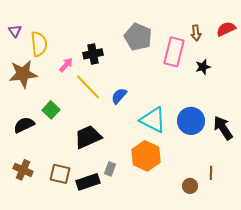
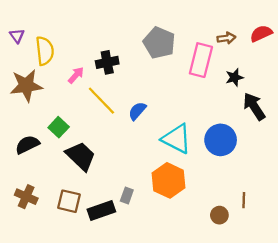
brown arrow: (196, 33) -> (226, 38), turned -91
black arrow: (223, 128) -> (254, 106), moved
black trapezoid: (88, 137) -> (81, 156), moved, turned 68

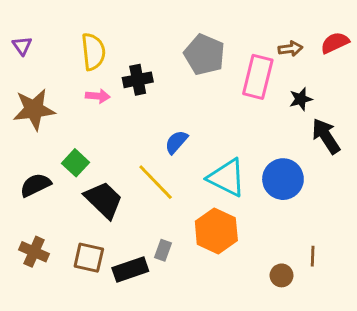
yellow semicircle: (45, 51) -> (93, 52), moved
pink arrow: (76, 75) -> (98, 96), turned 54
yellow line: (101, 101) -> (156, 182), moved

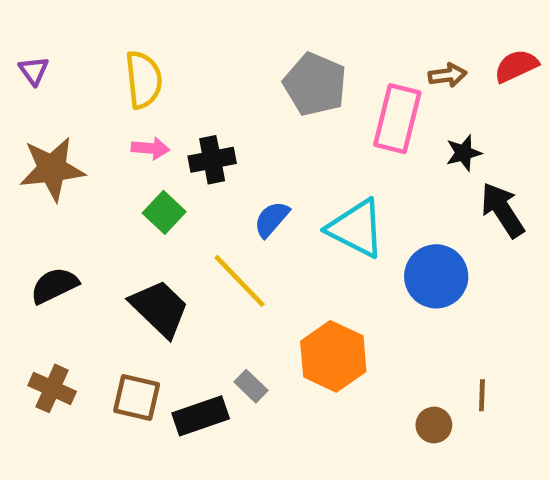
black cross: (138, 80) -> (212, 160), moved
green square: (75, 163) -> (164, 212), moved
cyan triangle: (227, 178) -> (356, 228), moved
gray rectangle: (163, 250) -> (251, 386), turned -66

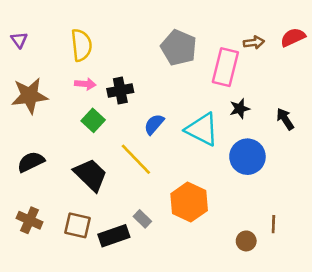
black star: (464, 153) -> (240, 109), moved
black arrow: (503, 210) -> (285, 119), size x0.7

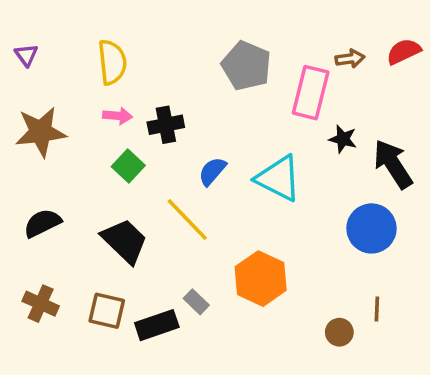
black star: (240, 109) -> (343, 139), moved, turned 30
black arrow: (285, 119) -> (393, 164), size x1.6
blue circle: (247, 157) -> (371, 228), moved

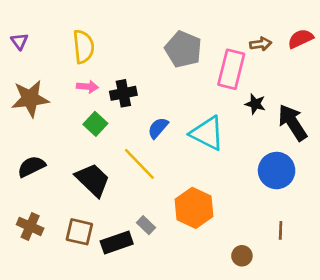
brown circle: (339, 332) -> (242, 256), moved

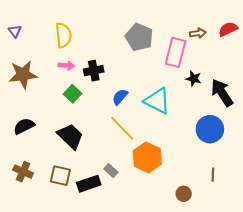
yellow line: (139, 164) -> (122, 128), moved

